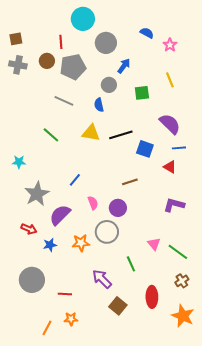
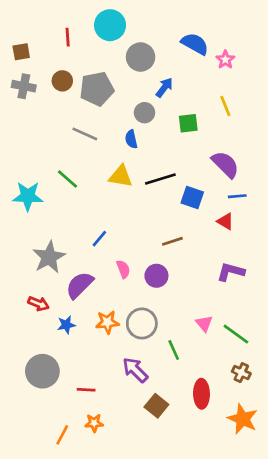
blue semicircle: (147, 33) -> (195, 44), size x1.5
red line: (61, 42) -> (68, 37), moved
cyan star: (19, 162) -> (28, 196), moved, size x1.6
gray circle: (107, 232) -> (142, 323), moved
brown cross: (182, 281) -> (241, 373), turned -32

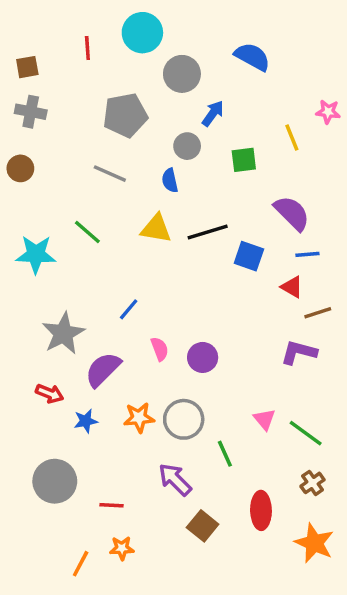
pink star: (225, 60) -> (328, 112), moved, turned -30
brown circle: (62, 81) -> (20, 168), moved
brown line: (172, 241) -> (318, 313), moved
brown cross: (241, 373) -> (313, 483), turned 30

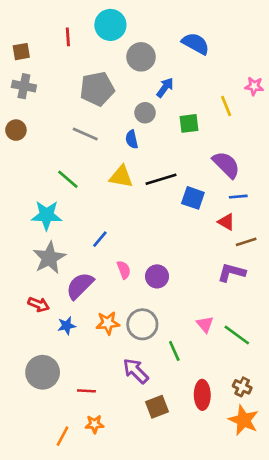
cyan star: (36, 254) -> (47, 215), moved
brown cross: (313, 483) -> (242, 387), moved, turned -30
brown square: (203, 526) -> (157, 407), turned 30

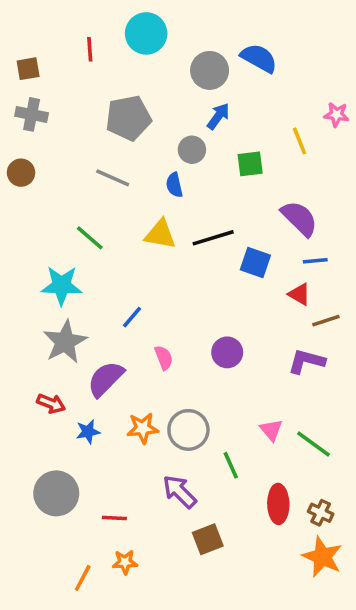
gray circle: (141, 57) -> (210, 70), moved
purple circle: (157, 276) -> (227, 352), moved
red ellipse: (202, 395) -> (278, 504), moved

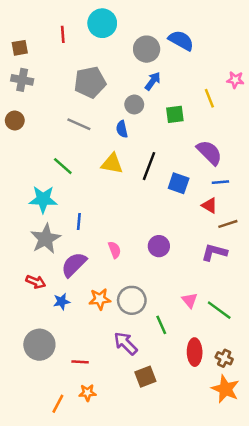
black line: (213, 238) -> (149, 166), turned -52
blue line: (132, 317) -> (79, 221), moved, turned -35

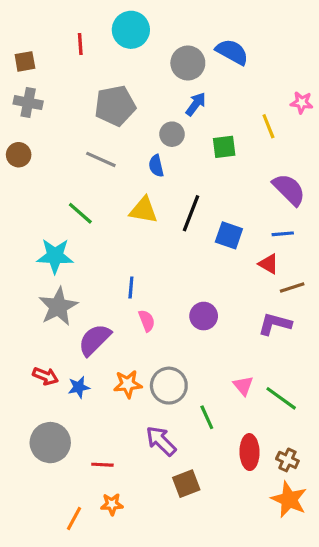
purple semicircle: (209, 153) -> (289, 190), moved
blue line: (79, 221) -> (131, 288), moved
red arrow: (36, 282) -> (45, 376), moved

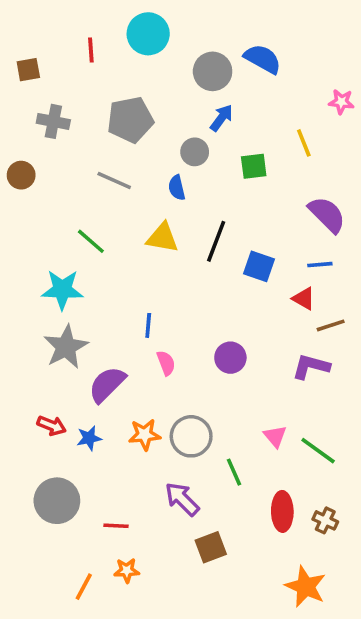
gray cross: (28, 103) -> (53, 121), moved
pink star: (302, 103) -> (341, 102), moved
orange star: (289, 499) -> (306, 587), moved

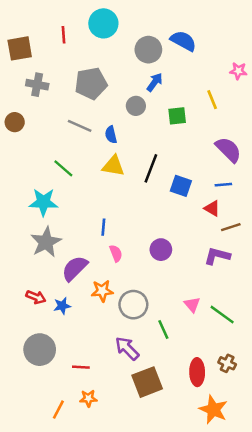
brown square: (28, 70) -> (20, 48), size x1.5
blue semicircle: (177, 188) -> (111, 135), moved
orange star: (145, 435) -> (102, 291), moved
red ellipse: (282, 511) -> (197, 372), moved
brown square: (211, 547) -> (147, 382), size x1.4

